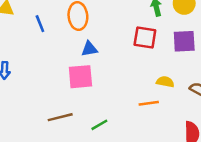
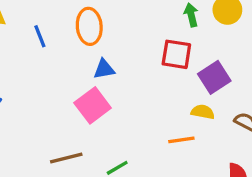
purple square: (184, 41) -> (214, 77), moved, turned -30
pink square: (80, 77) -> (93, 105), turned -32

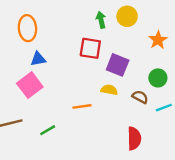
purple square: (214, 77) -> (118, 65), turned -35
orange line: (181, 140) -> (82, 106), moved

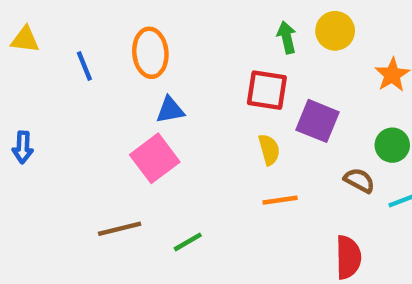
yellow semicircle: (109, 90) -> (269, 150), moved, turned 63
orange line: (82, 106) -> (280, 200), moved

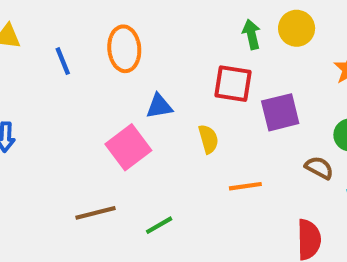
blue triangle: (170, 110) -> (159, 106), moved
purple square: (317, 121) -> (280, 112), turned -36
yellow semicircle: (269, 150) -> (208, 139), moved

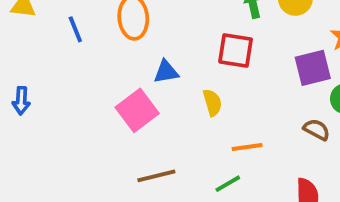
purple square: (280, 112) -> (313, 68), moved
brown line: (96, 213) -> (156, 176), moved
green line: (159, 225) -> (228, 184), moved

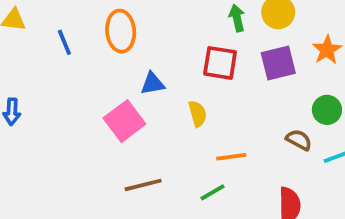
purple square: (313, 68) -> (278, 63), moved

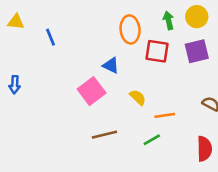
orange ellipse: (121, 31) -> (130, 29), moved
blue triangle: (153, 84) -> (111, 65), turned 36
yellow semicircle: (198, 114) -> (138, 97), moved, turned -30

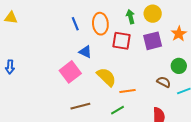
blue line: (51, 37) -> (75, 24), moved
yellow semicircle: (138, 97) -> (106, 77), size x1.5

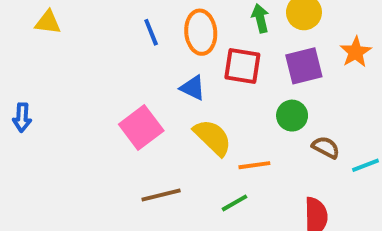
yellow triangle: (11, 18) -> (48, 22), moved
blue triangle: (85, 52) -> (193, 88), moved
green circle: (179, 66) -> (292, 116), moved

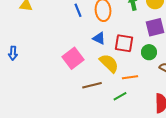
red square: (242, 66) -> (124, 43), moved
brown line: (161, 195) -> (92, 85), moved

